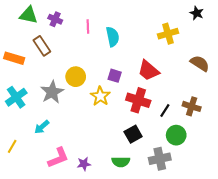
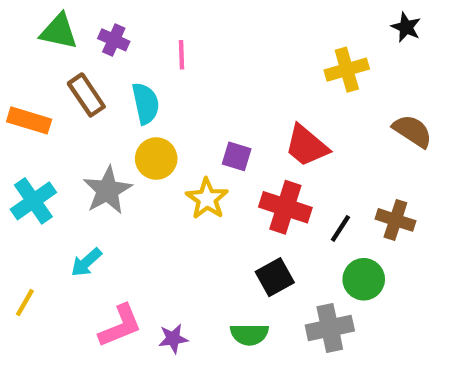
cyan semicircle: (113, 37) -> (146, 103), moved

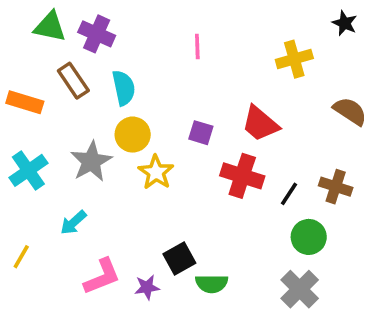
purple cross: (114, 40) -> (97, 34), size x1.4
pink line: (182, 55) -> (197, 47), moved
yellow star: (207, 199) -> (156, 172), moved
black square: (275, 277) -> (179, 259), moved
gray cross: (330, 328) -> (300, 289), moved, turned -33

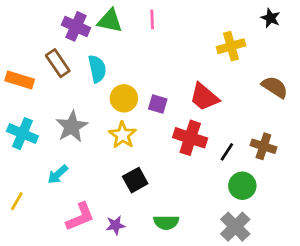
green triangle: (50, 27) -> (110, 21), moved
pink line: (197, 47) -> (152, 19), moved
yellow circle: (133, 135) -> (124, 98), moved
cyan cross: (28, 170) -> (22, 134), turned -32
black square: (179, 259) -> (135, 180), moved

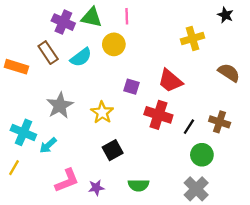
cyan semicircle: (97, 69) -> (81, 57), turned 65
yellow circle: (124, 98) -> (114, 44), moved
cyan cross: (22, 134) -> (23, 132), moved

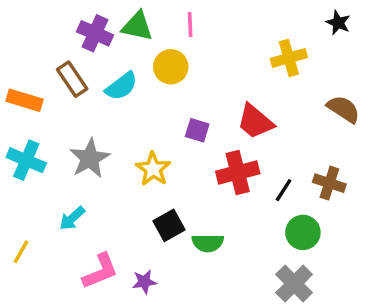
red cross: (158, 115) -> (238, 173), turned -32
cyan cross: (23, 132) -> (26, 160), moved
green semicircle: (139, 185) -> (208, 243), moved

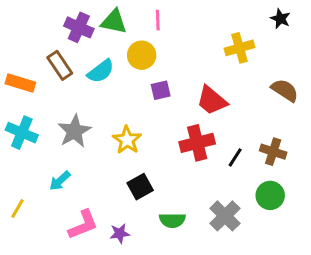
purple square: (197, 130) -> (161, 90), moved, turned -30
green circle: (303, 232) -> (270, 195), moved
green semicircle: (208, 243) -> (172, 220), moved
gray cross: (294, 284) -> (225, 216), moved

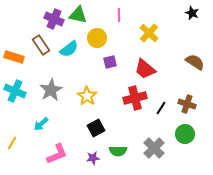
pink line: (158, 20) -> (119, 15), moved
yellow cross: (240, 48) -> (149, 33), moved, turned -30
purple star: (120, 233) -> (93, 158), moved

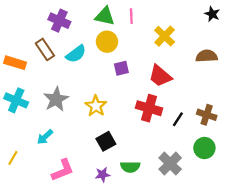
green triangle: (78, 15) -> (105, 16), moved
brown semicircle: (195, 62) -> (207, 56), moved, turned -36
red cross: (135, 98) -> (149, 108), turned 30

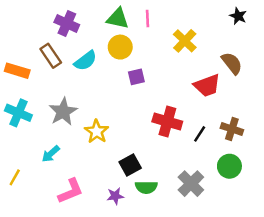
brown semicircle: (207, 56) -> (232, 63), turned 55
red trapezoid: (160, 76) -> (207, 86), moved, turned -60
yellow star: (96, 106) -> (97, 131), moved
black square: (106, 141) -> (130, 165), moved

